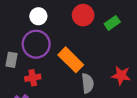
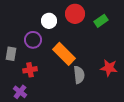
white circle: (38, 16) -> (49, 21), moved
purple circle: (36, 44) -> (33, 40), size x0.7

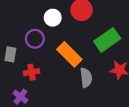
green rectangle: (101, 21) -> (107, 40), moved, size x1.6

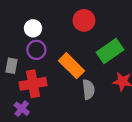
white circle: (53, 18) -> (33, 28), moved
red cross: (32, 72) -> (33, 84), size x1.6

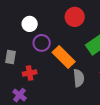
purple circle: (36, 50) -> (42, 43), moved
red cross: (33, 84) -> (30, 73), size x0.6

